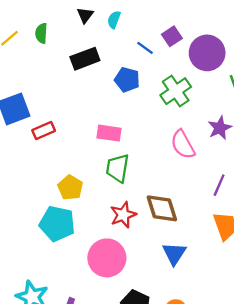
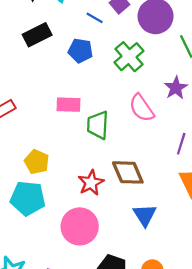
green trapezoid: (118, 168) -> (98, 125), moved

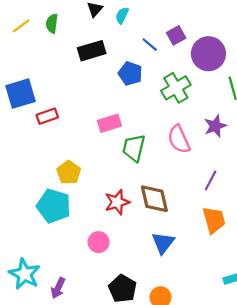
pink rectangle: (69, 105) -> (109, 123), turned -30
pink circle: (80, 226) -> (99, 242), size x0.6

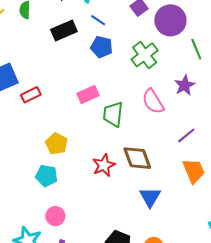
blue line: (150, 45) -> (98, 20), moved
purple line: (211, 181) -> (186, 135), turned 30
cyan pentagon: (54, 206) -> (47, 176), size x0.7
pink circle: (99, 242) -> (55, 216), moved

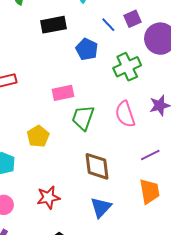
blue line: (98, 20) -> (108, 25), moved
yellow pentagon: (57, 144) -> (38, 136), moved
red star: (104, 165) -> (48, 197), moved

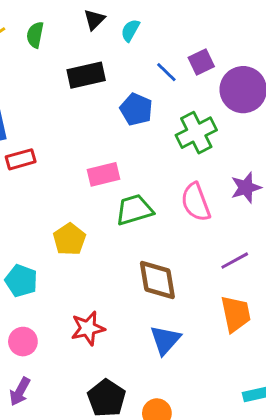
green trapezoid: (83, 118) -> (134, 210), turned 56

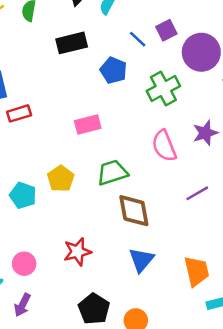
green trapezoid: (134, 210) -> (112, 173), moved
cyan pentagon: (21, 281) -> (23, 195), moved
orange trapezoid: (236, 314) -> (197, 271), moved

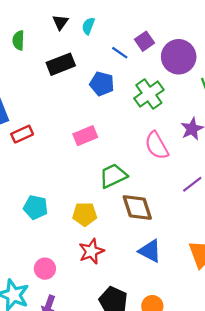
yellow pentagon: (61, 179) -> (85, 214), moved, turned -30
blue triangle: (141, 260) -> (150, 251), turned -35

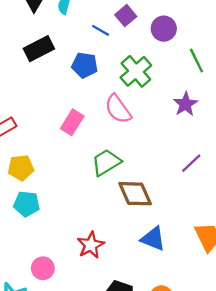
purple circle: (179, 57) -> (164, 29), size x0.7
pink rectangle: (85, 136) -> (72, 122), turned -30
pink semicircle: (157, 145) -> (118, 109), moved
yellow pentagon: (85, 214) -> (21, 168), moved

